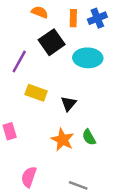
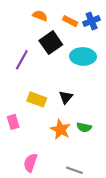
orange rectangle: (73, 18) -> (70, 21), turned -64
yellow rectangle: (36, 93) -> (37, 99), moved
green semicircle: (89, 137) -> (84, 127), turned -48

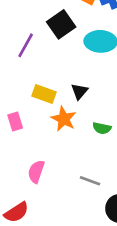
orange star: (60, 129) -> (64, 119), moved

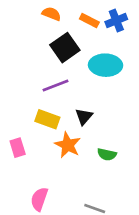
purple line: (26, 45) -> (55, 85), moved, turned 40

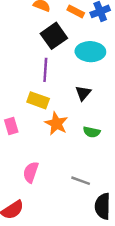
purple line: (55, 85) -> (45, 70), turned -65
black triangle: (84, 117) -> (83, 93), moved

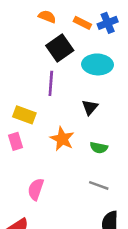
yellow rectangle: (38, 100) -> (24, 115), moved
gray line: (81, 181) -> (99, 185), moved

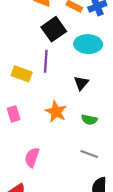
yellow rectangle: (24, 115) -> (22, 74), moved

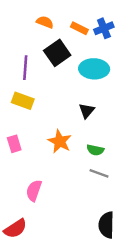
purple line: (46, 61) -> (25, 68), moved
gray line: (89, 154) -> (99, 173), moved

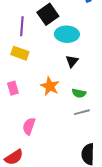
cyan ellipse: (94, 69) -> (67, 34), moved
gray line: (99, 173) -> (82, 112), turned -35

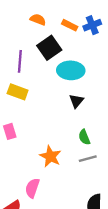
orange star: (50, 86) -> (50, 156), moved
green semicircle: (79, 93) -> (84, 137), turned 56
pink semicircle: (29, 126) -> (32, 188), moved

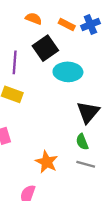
black triangle: (76, 101) -> (88, 112), moved, size x1.5
gray line: (88, 159) -> (86, 164), turned 30

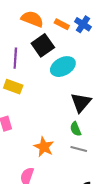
orange semicircle: (34, 19) -> (32, 19), size x1.5
blue cross: (90, 25) -> (83, 24), turned -35
cyan ellipse: (68, 72) -> (63, 67), turned -30

